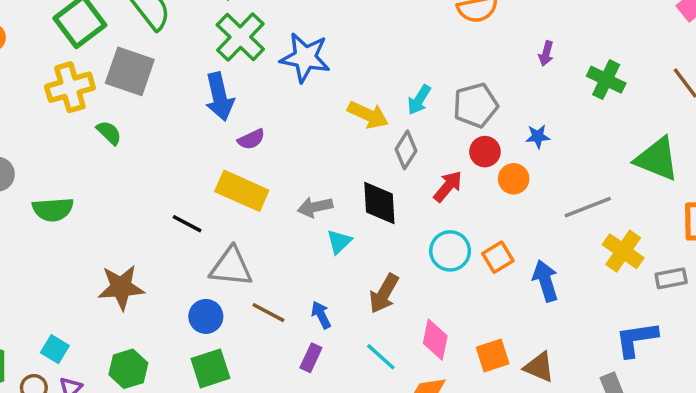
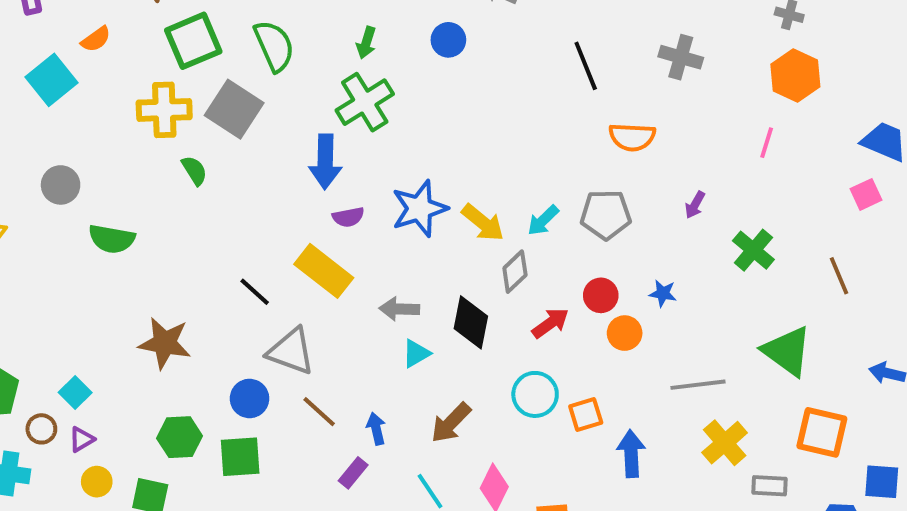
blue star: (305, 57) -> (419, 209), moved, turned 30
gray pentagon: (476, 105) -> (606, 214), moved
green hexagon: (128, 369) -> (180, 437), moved

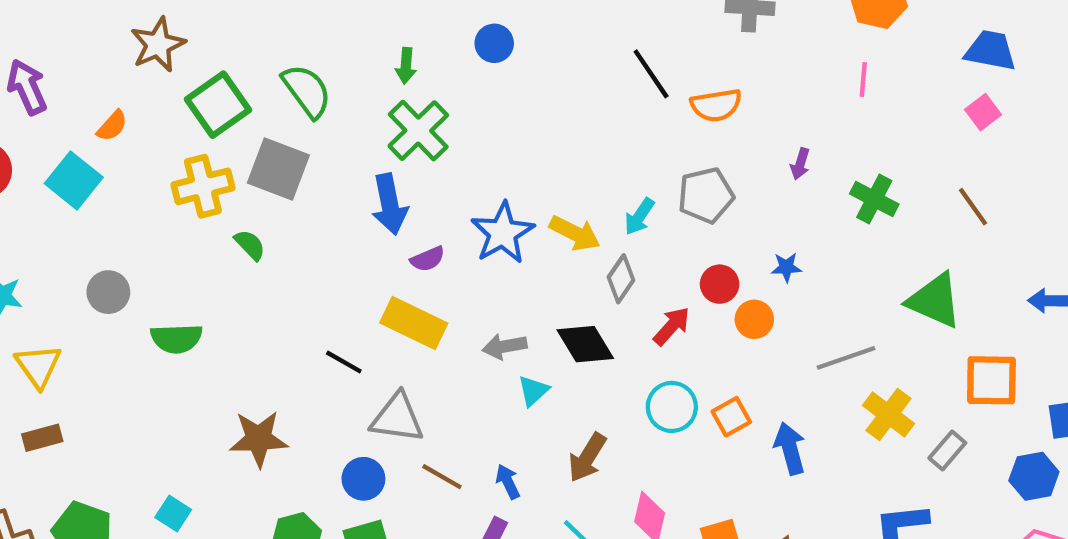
black line: (586, 66) -> (651, 74), moved
black diamond: (471, 322) -> (585, 344), turned -30
gray rectangle: (769, 486) -> (947, 451), turned -40

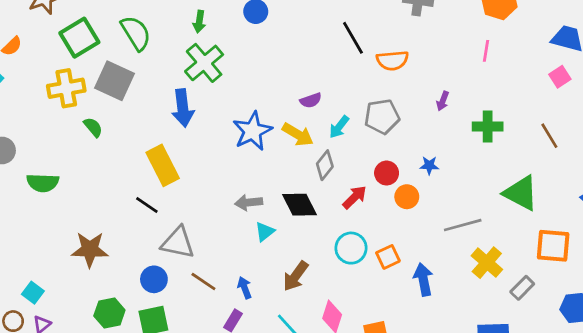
green cross: (874, 199) -> (488, 127), turned -32
purple semicircle: (428, 259) -> (311, 100), moved
yellow rectangle: (414, 323) -> (163, 165), moved, turned 33

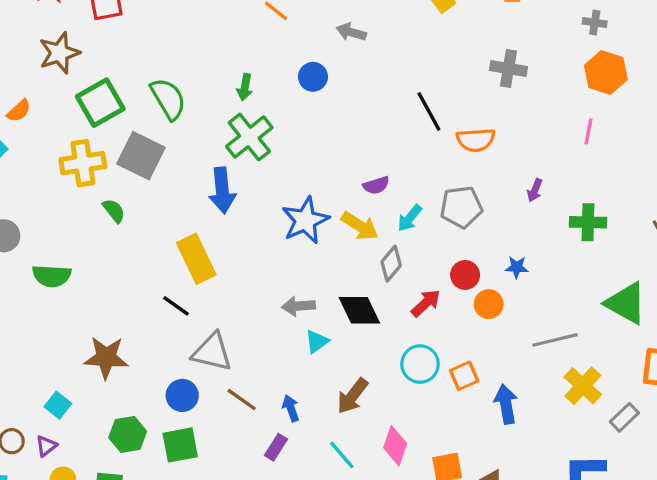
cyan square: (33, 293) -> (58, 405), moved

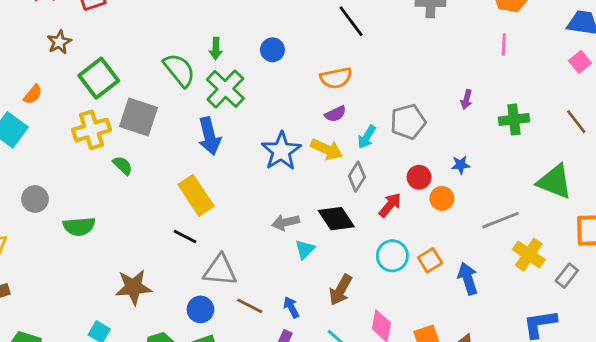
brown star: (59, 53) -> (59, 42), size x0.7
blue circle: (313, 77) -> (272, 50), moved
green semicircle: (168, 99) -> (179, 70), moved
black line: (429, 111) -> (351, 21), moved
orange semicircle: (476, 140) -> (336, 78), moved

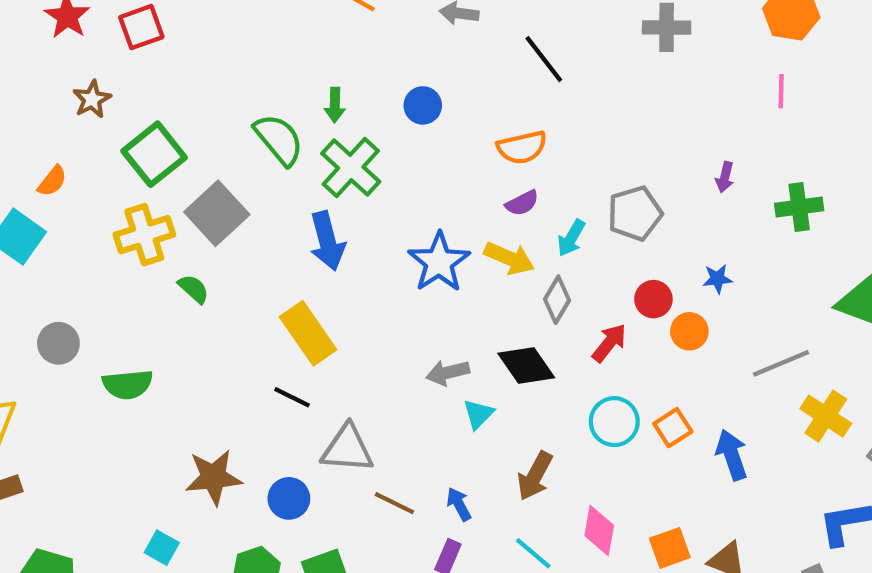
gray square: (138, 117) -> (217, 213), turned 30
blue circle: (200, 309) -> (289, 498), moved

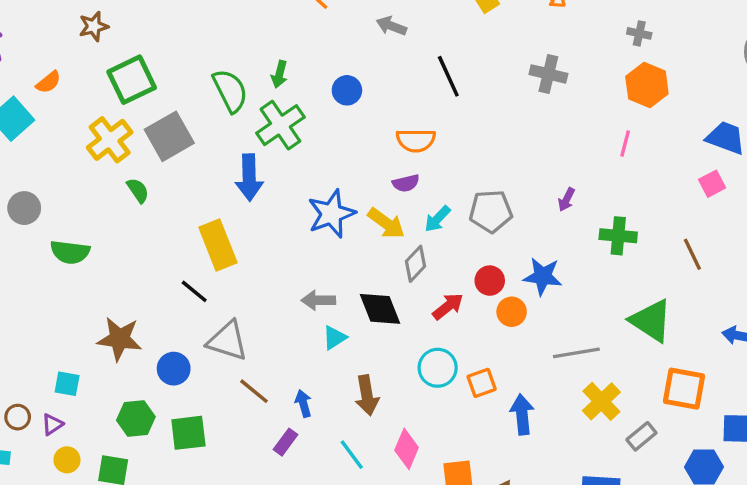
yellow cross: (144, 235) -> (110, 140), turned -33
blue star: (717, 279) -> (543, 276), size x1.6
brown arrow: (535, 476) -> (367, 395), turned -51
cyan square: (162, 548) -> (67, 384), turned -32

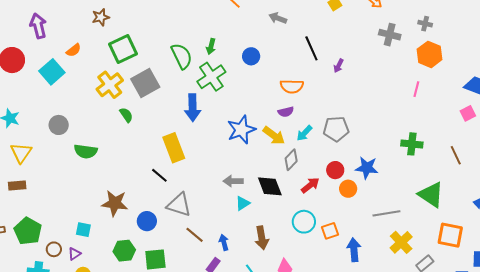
gray cross: (548, 74) -> (390, 35), moved
purple arrow: (566, 200) -> (339, 66), moved

